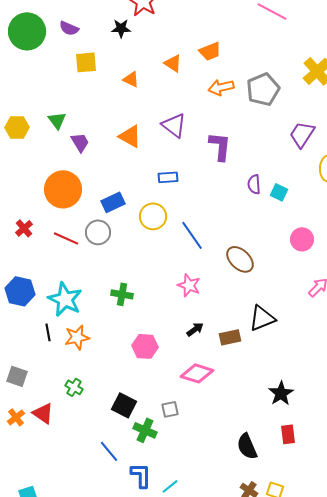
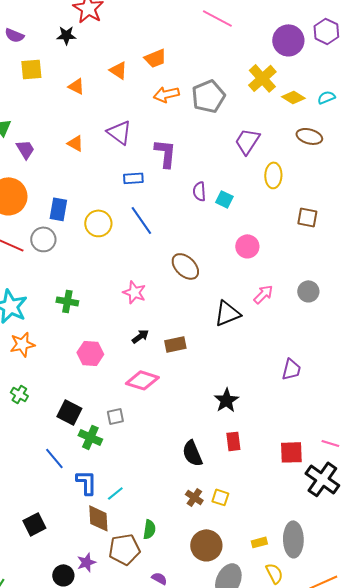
orange triangle: (130, 136) -> (75, 143), size x0.7
blue rectangle: (168, 177) -> (133, 178), moved
blue rectangle: (113, 202) -> (58, 209), turned -55
blue line: (192, 235) -> (141, 220), moved
black triangle: (262, 318) -> (227, 313), moved

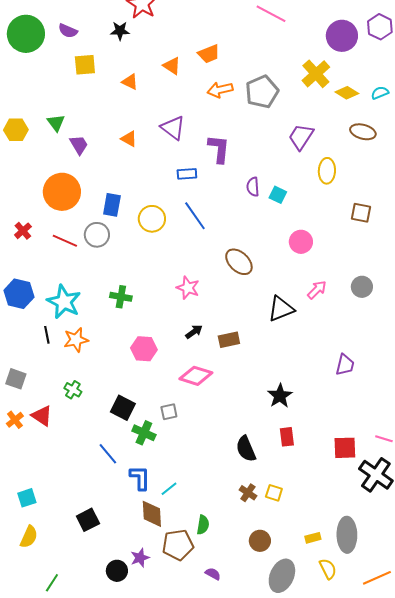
brown circle: (206, 545) -> (260, 541), size x0.7

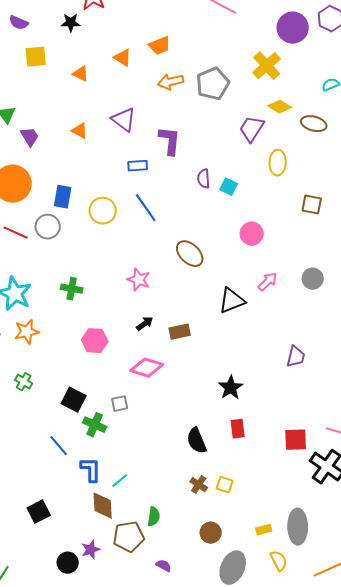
yellow diamond: (347, 93) -> (280, 107), moved

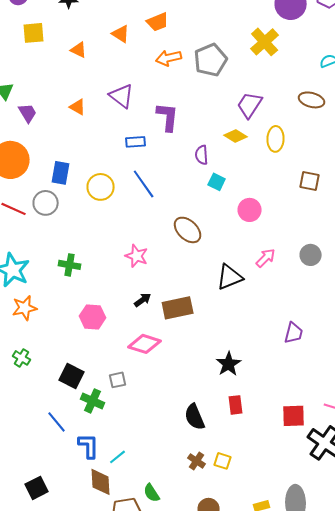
yellow diamond: (280, 107) -> (236, 136), moved
cyan square: (229, 187) -> (217, 182), moved
brown rectangle: (180, 332) -> (178, 308), size x1.4
green semicircle: (154, 517) -> (152, 493), turned 138

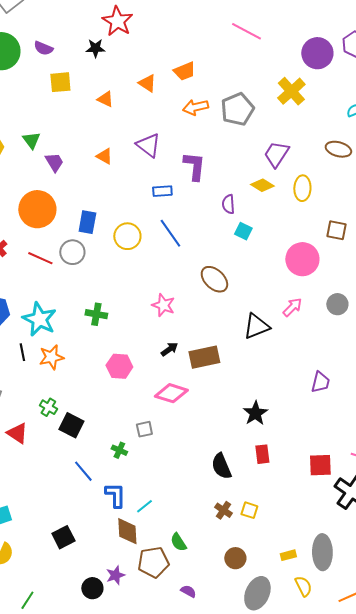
pink circle: (250, 210) -> (302, 259), moved, size x1.4
black square: (72, 376) -> (71, 425), moved
green cross: (93, 401) -> (119, 450), size x0.7

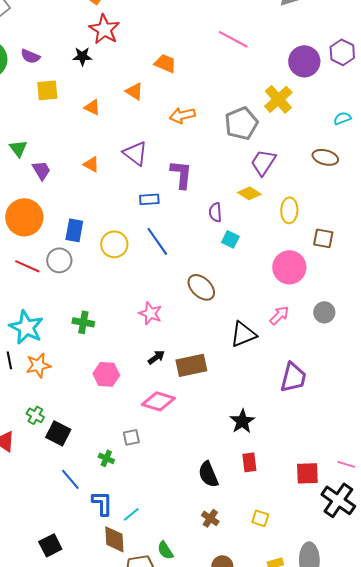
orange trapezoid: (184, 71) -> (165, 63), moved, turned -135
gray pentagon: (237, 109) -> (241, 123), moved
yellow ellipse: (302, 188) -> (289, 210), moved
purple trapezoid: (320, 382) -> (293, 377), moved, size x1.4
yellow square: (249, 510) -> (260, 518), moved

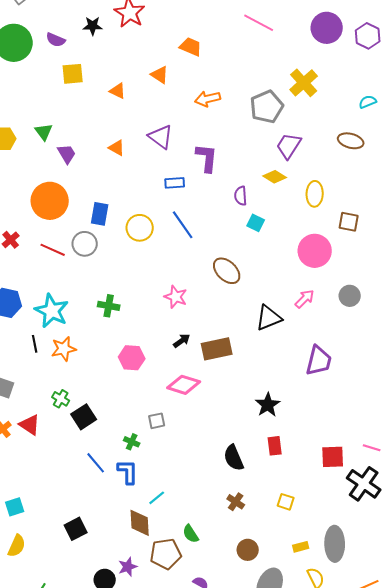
black star: (82, 56) -> (93, 26), moved
purple circle: (304, 61) -> (327, 28), moved
black square: (58, 433) -> (84, 417), turned 30
blue L-shape: (102, 503) -> (128, 472), moved

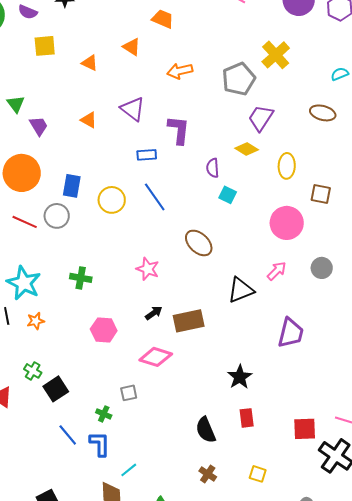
orange star: (64, 349) -> (36, 321), size x0.7

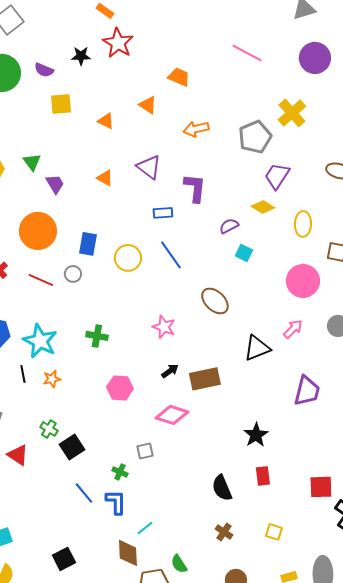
purple semicircle: (213, 168) -> (229, 226), turned 66
gray circle: (57, 216) -> (73, 274), size x0.7

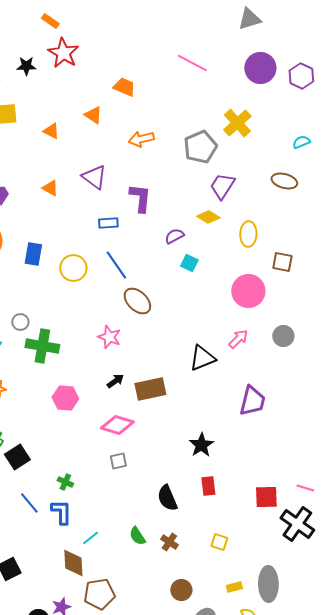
gray circle: (73, 274) -> (20, 322), moved
brown ellipse: (215, 301) -> (137, 301), moved
green cross: (97, 336) -> (42, 346), size x1.5
gray square: (145, 451) -> (118, 461), moved
green semicircle: (179, 564) -> (137, 536), moved

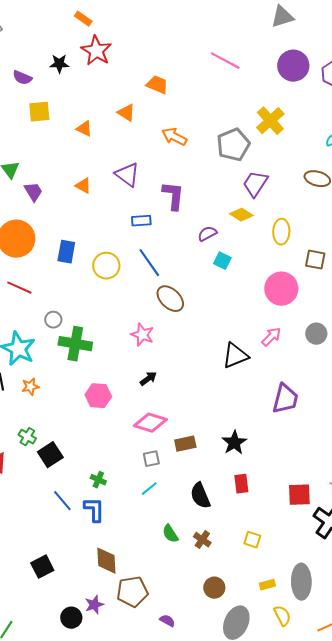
orange arrow: (141, 139) -> (174, 137), turned 40
brown rectangle: (150, 389) -> (185, 444), moved, size x0.7
cyan line: (90, 538) -> (149, 489), moved

